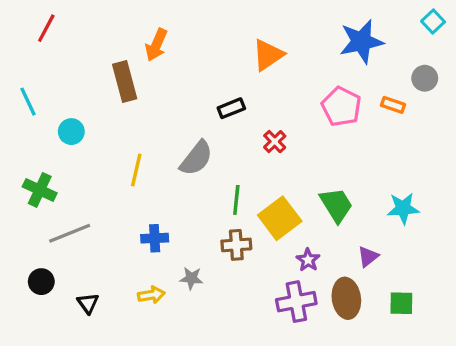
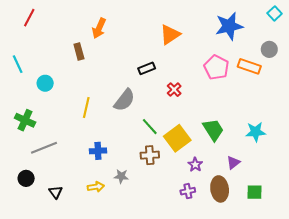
brown rectangle: (125, 82) -> (79, 51), size x0.7
orange rectangle: (393, 105) -> (249, 66), size x1.5
green line: (236, 200) -> (150, 127), turned -48
purple cross: (296, 302) -> (188, 191), size x0.6

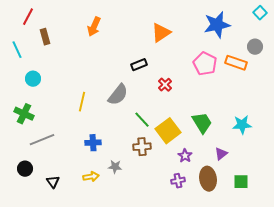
brown rectangle: (79, 51) -> (45, 37), moved
cyan line: (18, 64) -> (17, 50), moved
cyan circle: (45, 83) -> (33, 79), moved

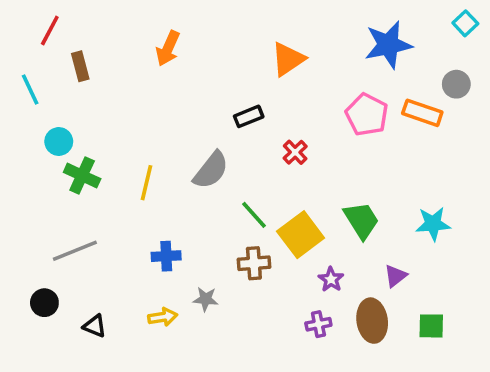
green cross: (24, 114) -> (82, 176), moved
black triangle: (53, 182) -> (95, 326), turned -32

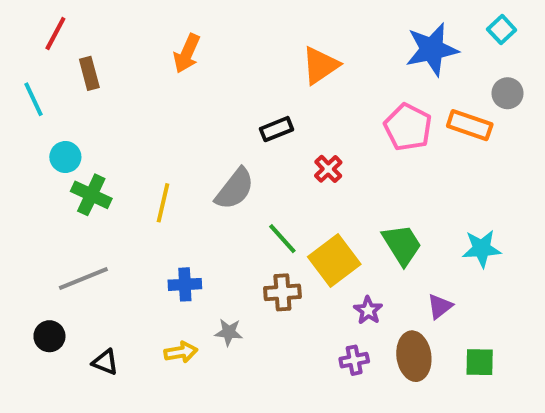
cyan square: (465, 23) -> (502, 30), moved

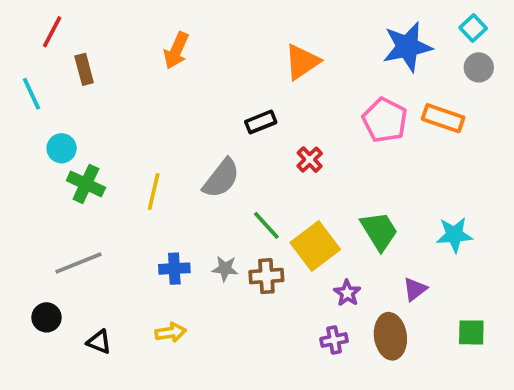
gray circle: (508, 93) -> (479, 67), moved
gray star: (229, 332) -> (225, 269), moved
green square: (480, 362) -> (471, 332), moved

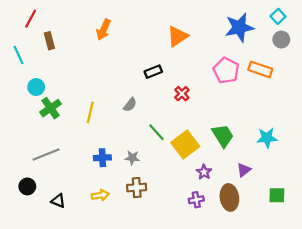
gray semicircle: (221, 178) -> (130, 105), size x0.6
green cross: (86, 184) -> (51, 108), turned 30
brown cross: (266, 276) -> (137, 188), moved

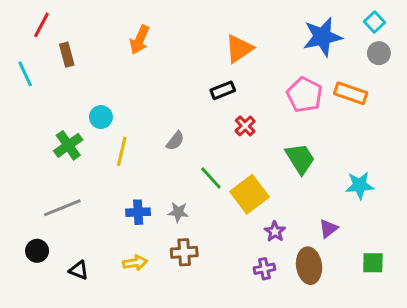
black rectangle: (153, 72) -> (223, 90), moved
cyan circle: (36, 87) -> (101, 117), moved
green trapezoid: (223, 136) -> (300, 159), moved

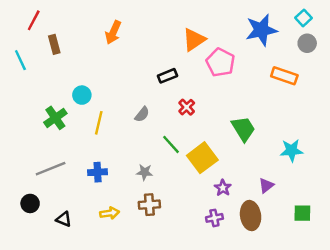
black rectangle: (223, 90) -> (167, 76), moved
pink pentagon: (305, 95) -> (220, 63), moved
red cross: (245, 126) -> (187, 107), moved
blue cross: (138, 212) -> (98, 172), moved

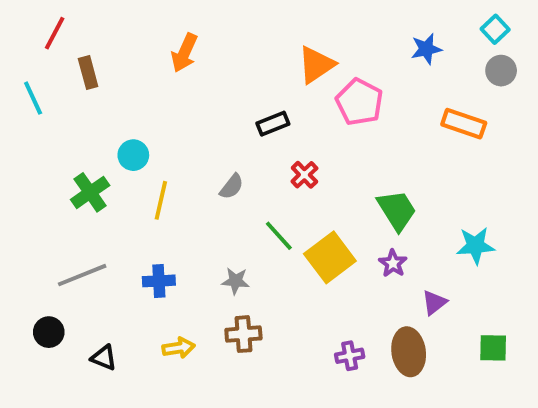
blue star: (261, 30) -> (426, 49), size x0.6
purple star: (223, 188) -> (393, 263), moved

